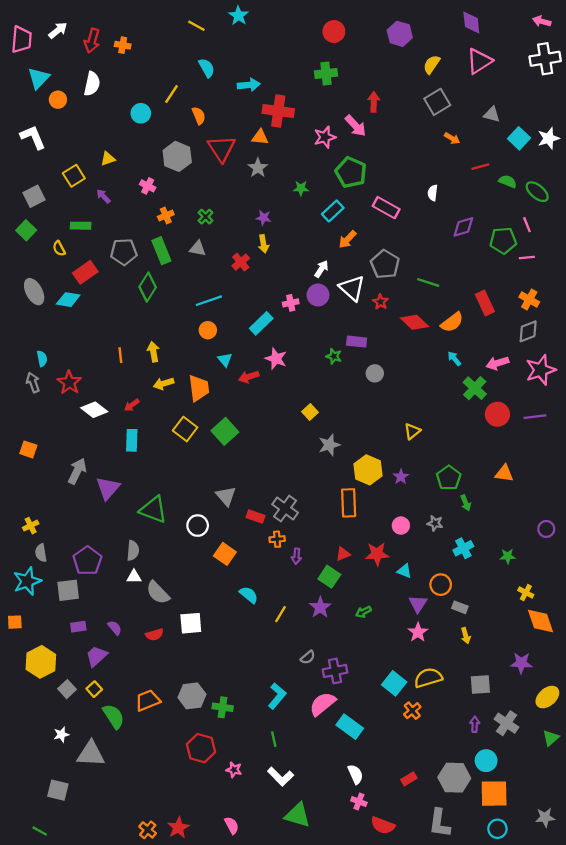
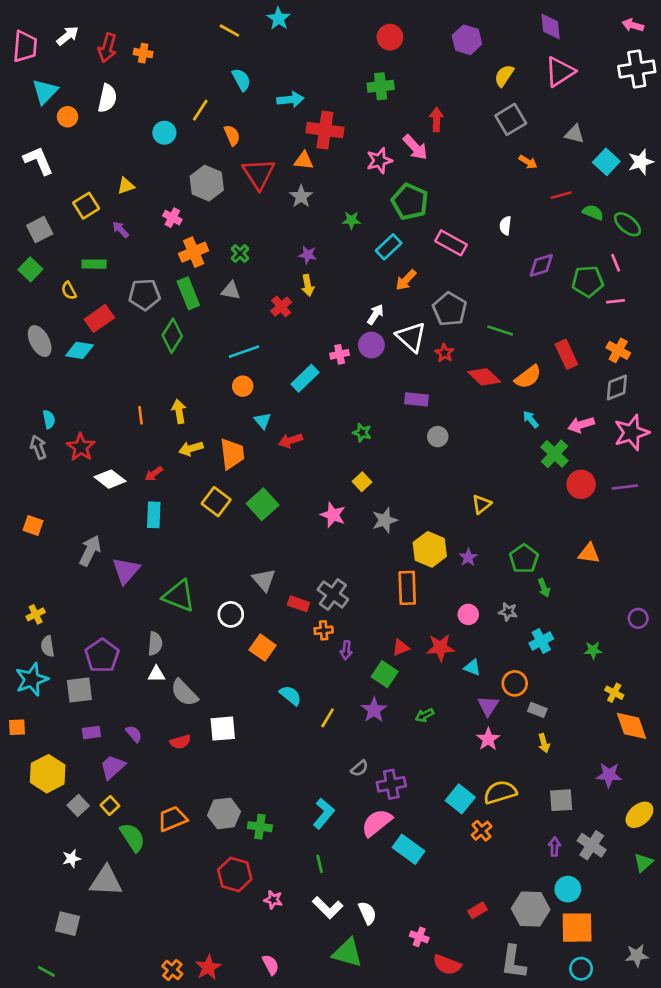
orange cross: (166, 215) -> (194, 252), size x1.5
green star: (334, 356) -> (362, 433), moved
pink star: (276, 359) -> (333, 515), moved
white semicircle: (355, 774) -> (367, 913), moved

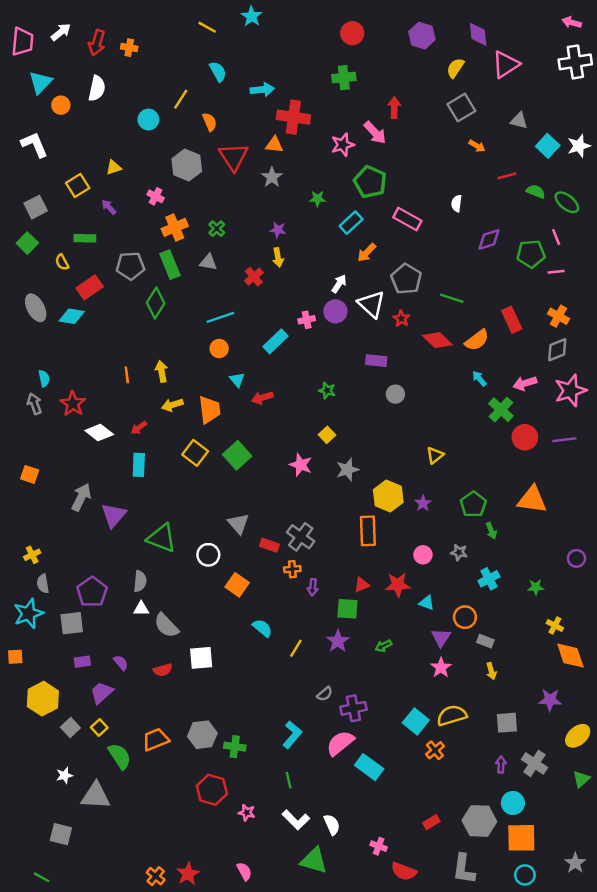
purple diamond: (551, 27) -> (478, 34), moved
orange triangle: (589, 553) -> (532, 500), size x1.5
green square: (385, 674) -> (347, 609), turned -30
gray star: (637, 955) -> (575, 863), turned -30

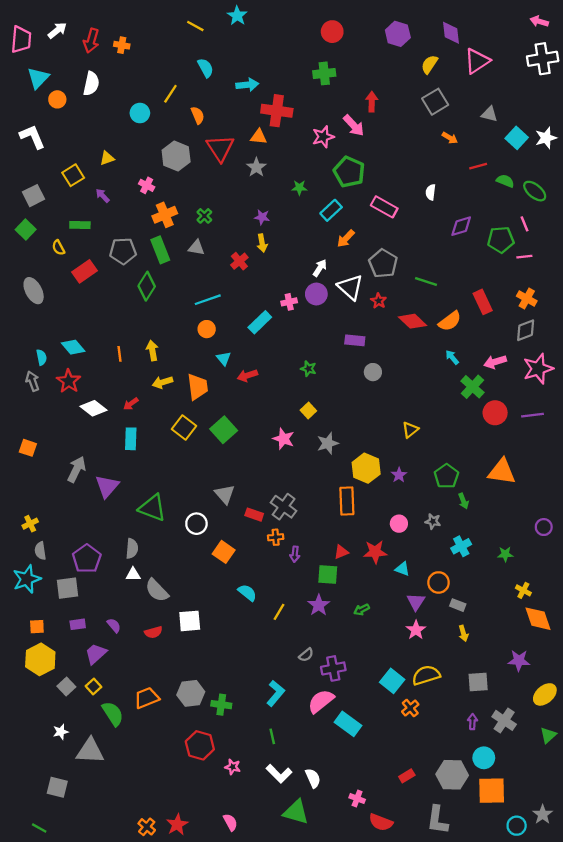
cyan diamond: (72, 316) -> (73, 347), moved, turned 40
orange square: (15, 657) -> (37, 627), moved
cyan circle: (525, 875) -> (517, 826), moved

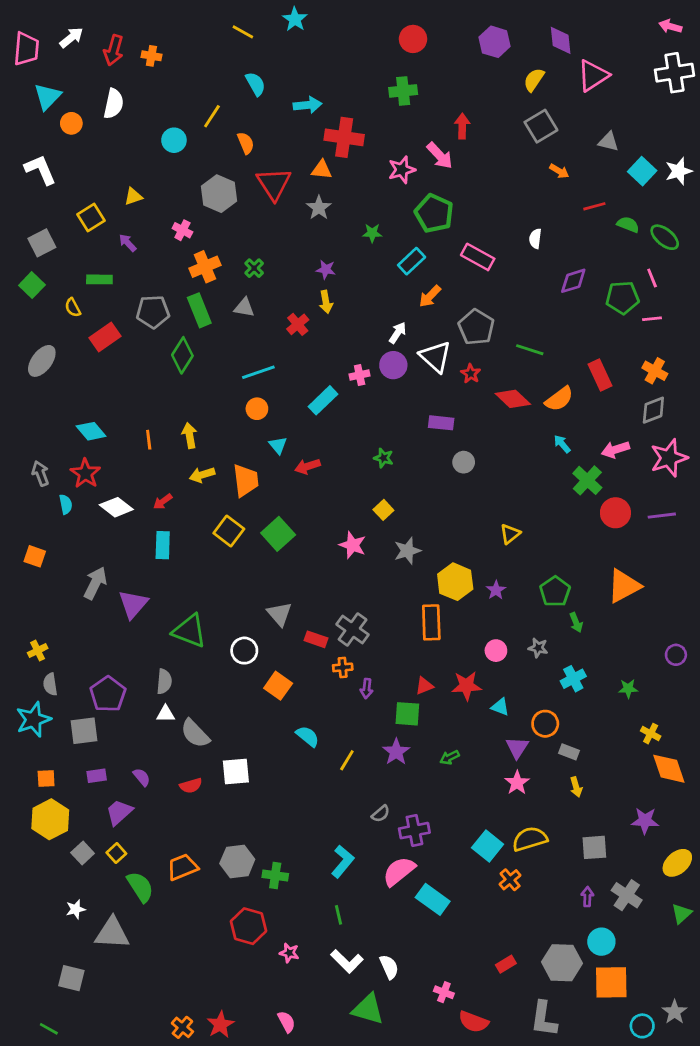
gray ellipse: (34, 291) -> (42, 361), turned 65
cyan semicircle: (41, 357) -> (66, 504), moved
orange triangle: (502, 472) -> (624, 586), turned -36

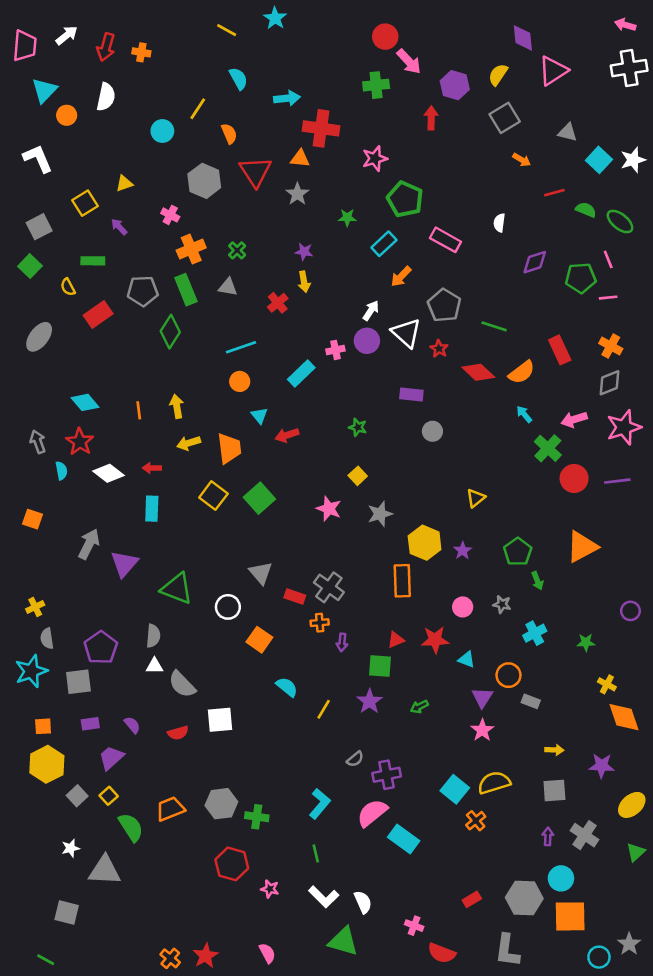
purple hexagon: (495, 42) -> (455, 85), moved
pink arrow: (440, 156) -> (409, 62), moved
red arrow: (163, 502) -> (152, 468), turned 36
yellow arrow: (576, 787) -> (554, 750), moved, turned -72

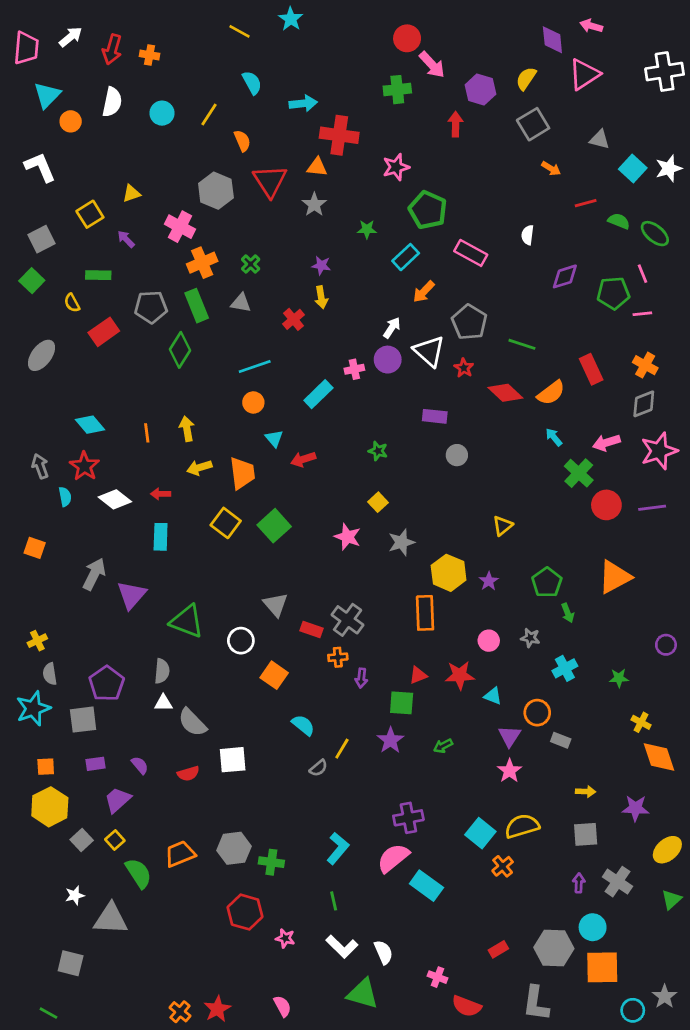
pink arrow: (625, 25) -> (591, 26), moved
cyan circle: (162, 131) -> (162, 113), moved
pink cross: (170, 215) -> (180, 227), size x1.5
gray semicircle: (355, 759) -> (318, 768), moved

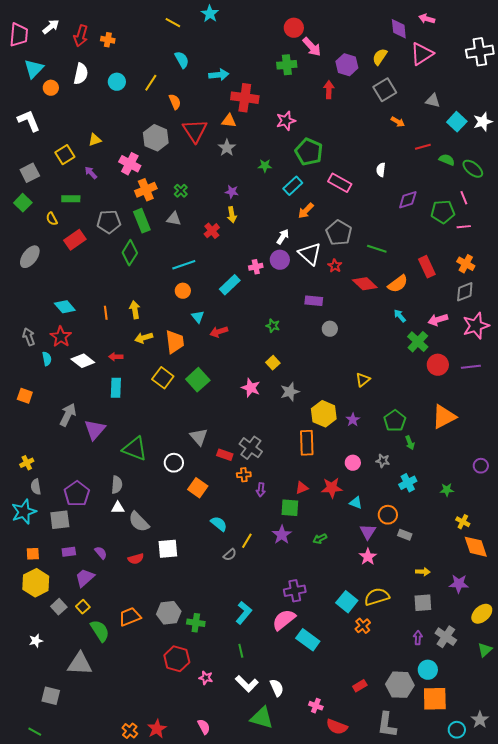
white star: (75, 895) -> (36, 641), moved

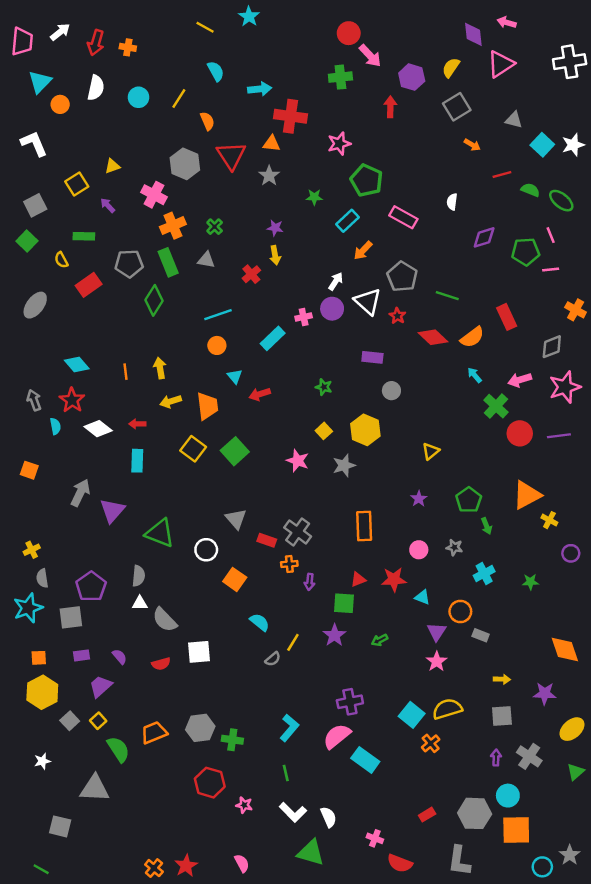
orange cross: (466, 264) -> (576, 310), moved
yellow hexagon: (324, 414) -> (365, 430), moved
yellow cross: (463, 522) -> (549, 520), moved

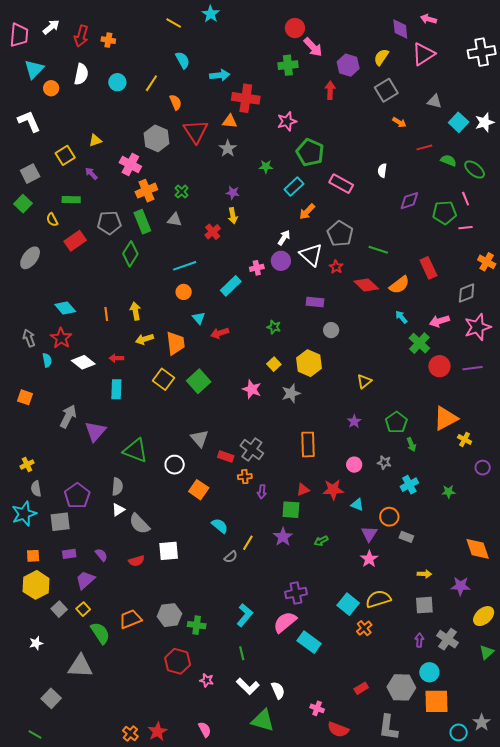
white triangle: (140, 603) -> (118, 510), turned -32
gray square: (60, 826) -> (51, 698), turned 30

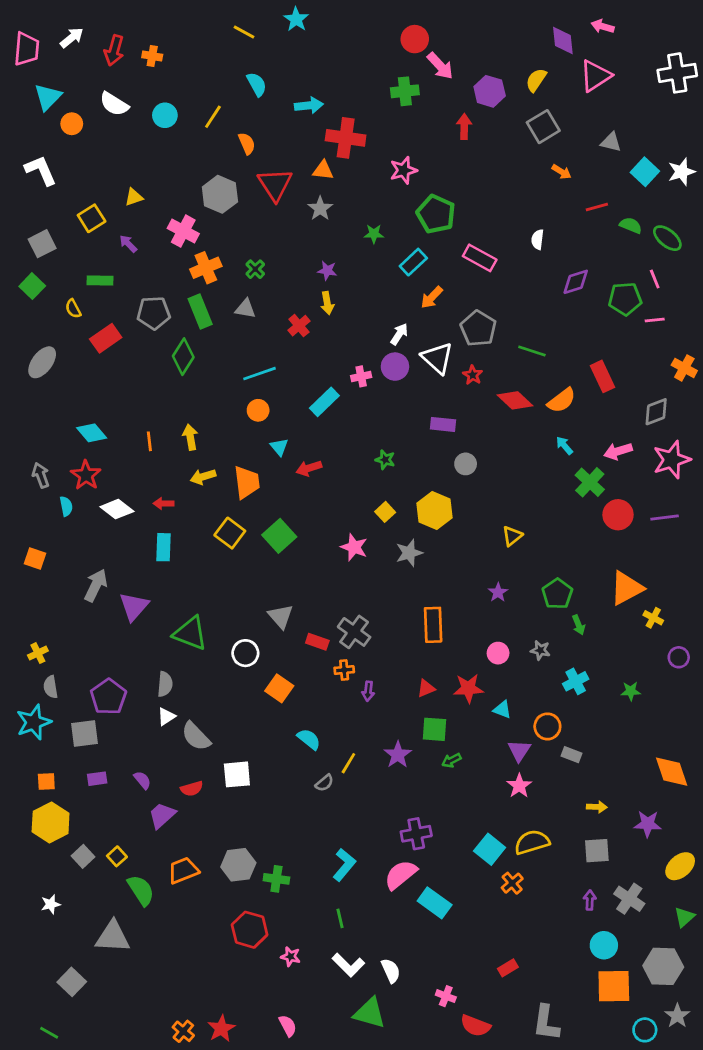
white semicircle: (81, 74) -> (114, 104), turned 110
green square: (291, 510) -> (435, 729), moved
purple trapezoid: (85, 580) -> (162, 815), moved
gray hexagon: (401, 687) -> (663, 966), moved

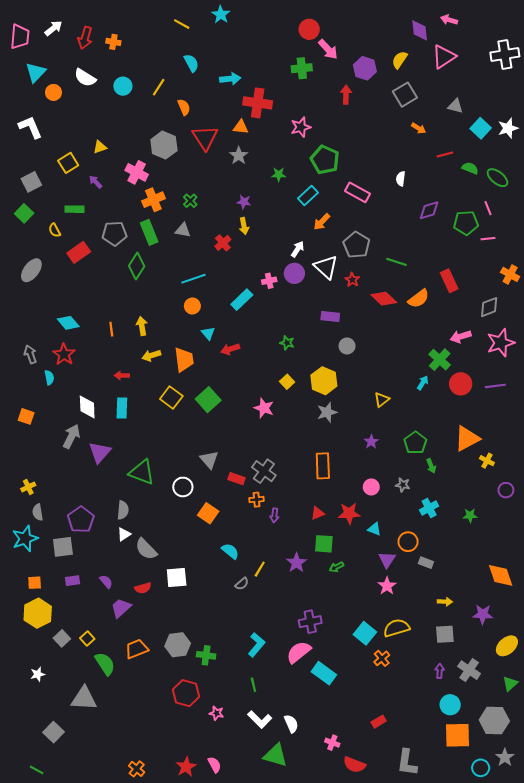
cyan arrow: (564, 446) -> (423, 383), moved, turned 72
white diamond: (117, 509) -> (87, 407), moved, turned 50
gray star: (409, 553) -> (327, 412), moved
red star: (221, 1029) -> (186, 767), moved

